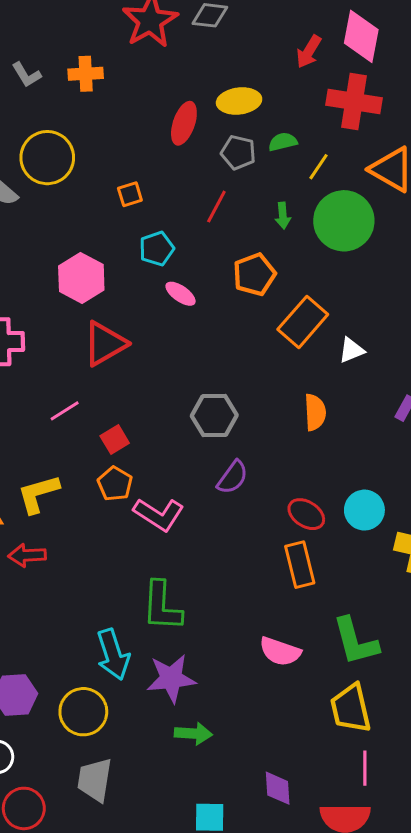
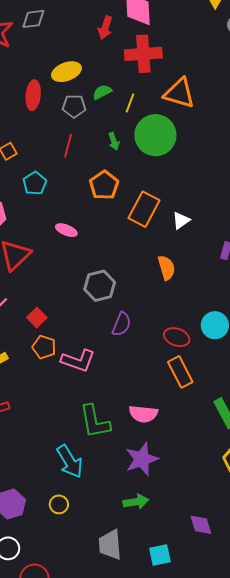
pink ellipse: (181, 294) -> (66, 230), moved
pink semicircle: (280, 651) -> (143, 414), moved
purple star: (171, 678) -> (142, 459), moved
yellow circle: (83, 712) -> (59, 504), size x0.6
gray trapezoid: (95, 780) -> (110, 545), moved

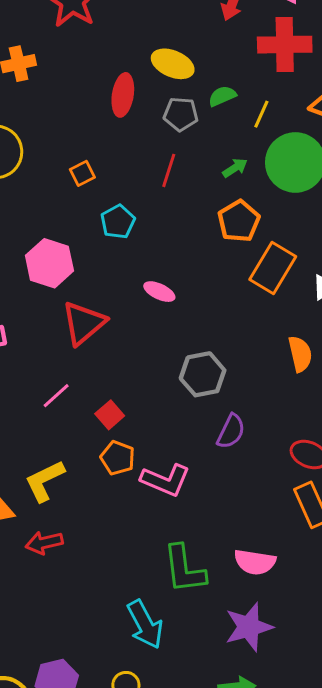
yellow ellipse: (66, 72) -> (173, 64), turned 40
green arrow: (114, 141) -> (235, 168), turned -108
orange pentagon: (104, 185) -> (239, 221), moved

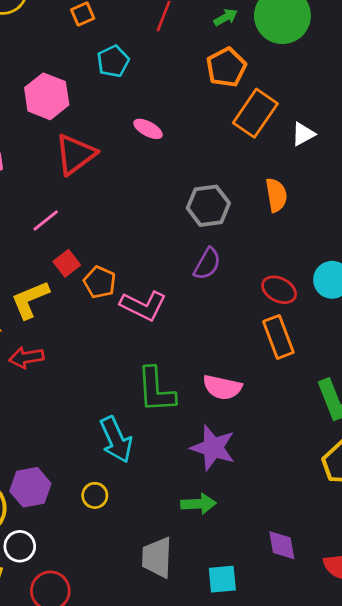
gray hexagon: (203, 374) -> (208, 206), moved
red square: (110, 415) -> (67, 263), moved
purple star: (249, 627) -> (213, 448), turned 30

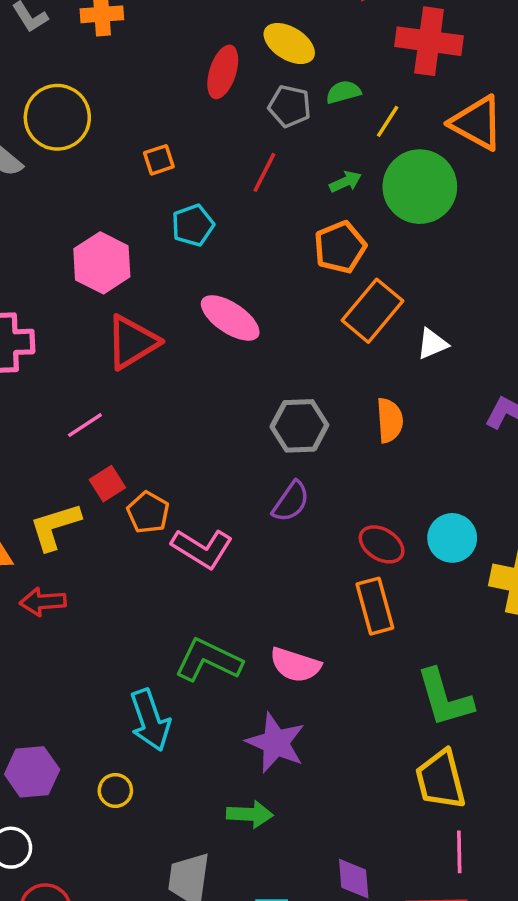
pink ellipse: (148, 129) -> (230, 318), size x1.6
green L-shape: (156, 390) -> (208, 660), turned 114

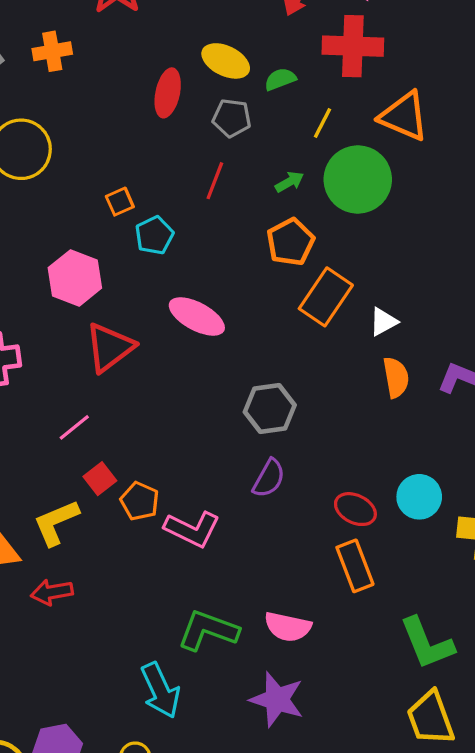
green semicircle: (343, 92) -> (280, 79), moved
orange square: (159, 160) -> (120, 202), moved
orange semicircle: (390, 420) -> (396, 377), moved

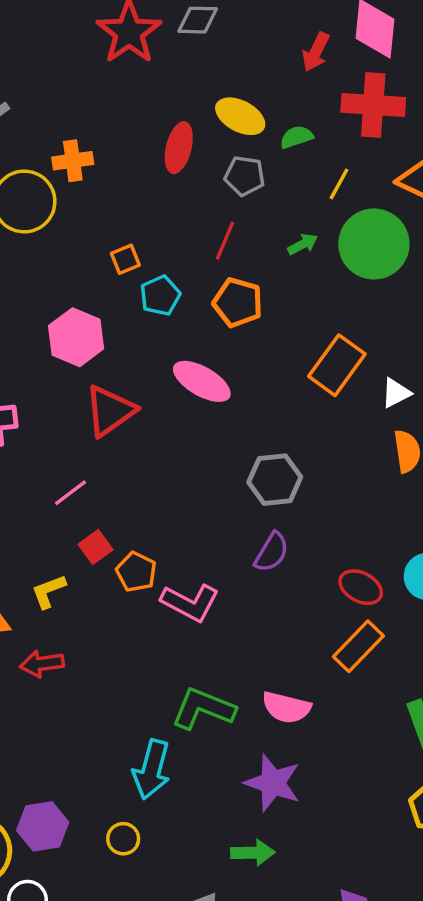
orange cross: (52, 51) -> (73, 161), moved
orange pentagon: (290, 242) -> (238, 302), moved, turned -30
yellow L-shape: (56, 522) -> (49, 591), size x0.7
orange rectangle: (355, 566) -> (358, 646), turned 63
cyan arrow: (160, 690) -> (152, 769), turned 38

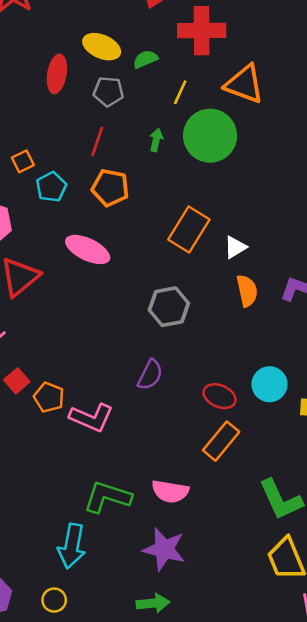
green arrow: (303, 244) -> (156, 140), turned -45
gray hexagon: (275, 480) -> (169, 307), moved

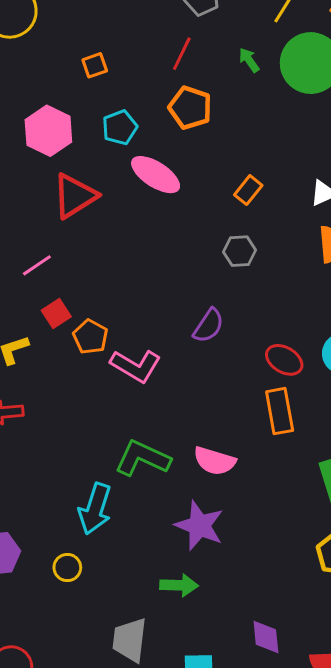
green arrow: (156, 140) -> (249, 60), turned -55
cyan pentagon: (51, 187) -> (120, 127), moved
orange rectangle: (189, 230) -> (248, 190), moved, size x0.6
gray hexagon: (169, 307) -> (240, 251), size x0.7
orange rectangle: (221, 441) -> (280, 411), turned -57

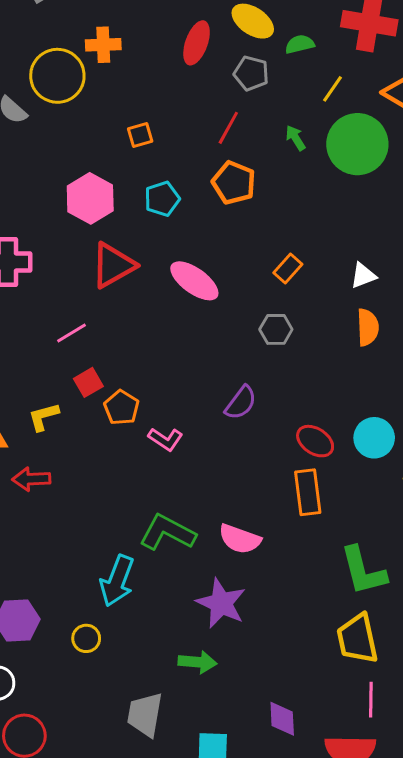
pink ellipse: (156, 175) -> (194, 281), moved
pink L-shape: (136, 366) -> (166, 439), size x0.7

